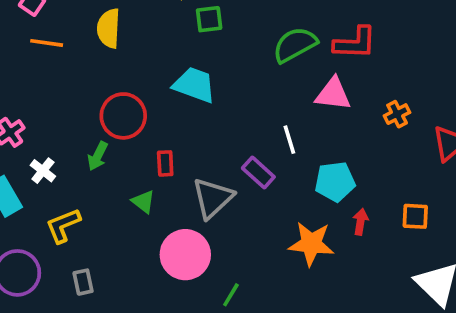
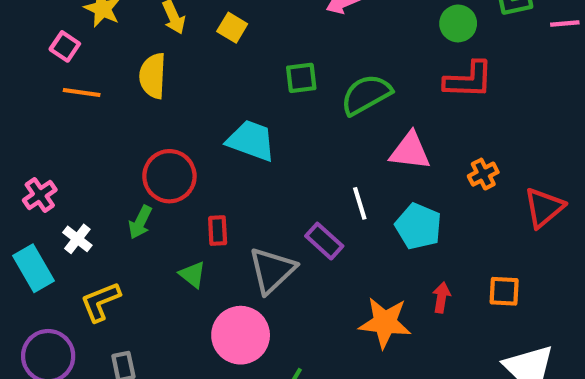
green square: (209, 19) -> (301, 78), moved
red L-shape: (355, 43) -> (469, 80), moved
cyan pentagon: (335, 182) -> (418, 226), moved, turned 30

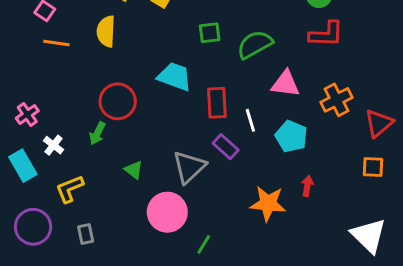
orange cross: (483, 174) -> (336, 100), size x1.5
red rectangle: (218, 231) -> (217, 103), moved, size x1.5
orange square: (504, 291) -> (373, 167), moved

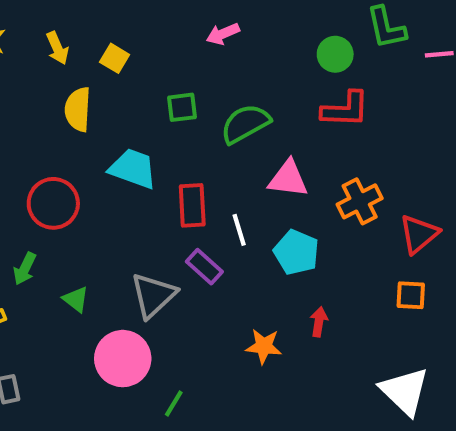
yellow semicircle: (106, 31) -> (78, 109), moved
green arrow: (97, 133) -> (25, 269), moved
orange star: (268, 203) -> (264, 346), size x0.7

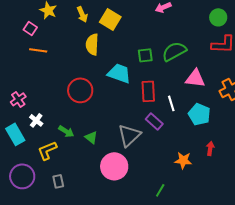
yellow square: (115, 58) -> (110, 19), size x1.5
green square: (182, 107) -> (145, 55), moved
green arrow: (25, 269) -> (66, 131), moved, turned -84
green line: (174, 403) -> (160, 190), moved

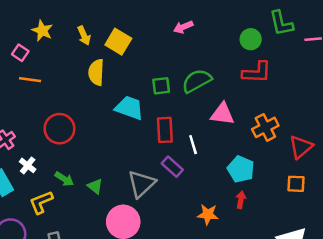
red circle: (80, 90) -> (59, 129), moved
cyan pentagon: (199, 114) -> (241, 169), moved

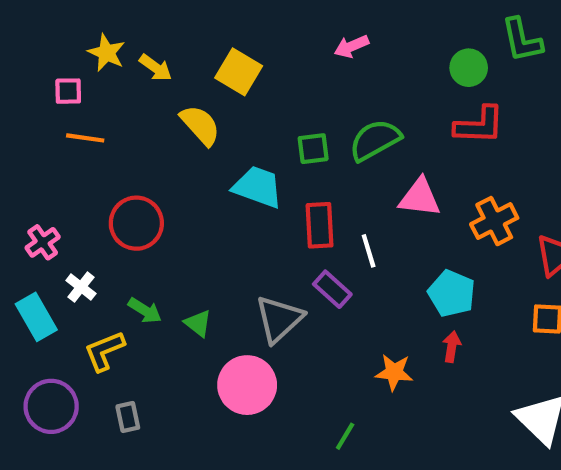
yellow arrow: (84, 36) -> (155, 68), moved, turned -30
pink square: (20, 53) -> (68, 91), turned -35
yellow semicircle: (96, 72) -> (200, 125), turned 135

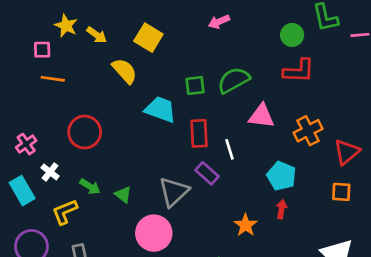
orange star: (394, 372) -> (246, 225), turned 30

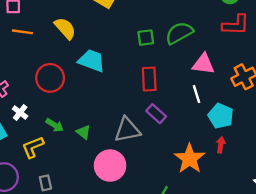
yellow semicircle: (125, 71) -> (65, 28), moved
cyan trapezoid: (160, 109) -> (92, 61), moved
white line: (230, 149) -> (196, 94), moved
gray triangle: (174, 192) -> (127, 130), turned 32
orange star: (246, 225) -> (190, 159), size x1.5

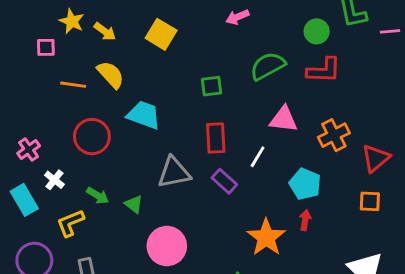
orange line: (22, 32) -> (73, 85), moved
green semicircle: (179, 33) -> (268, 66), moved
white line: (196, 94) -> (258, 157), moved, turned 48
gray triangle: (127, 130) -> (174, 173), moved

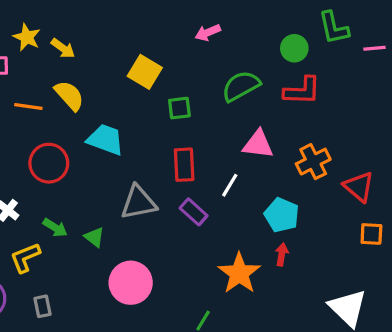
yellow square: (161, 34) -> (145, 72), moved
red triangle: (376, 158) -> (359, 187), turned -40
orange square: (370, 201) -> (371, 234), moved

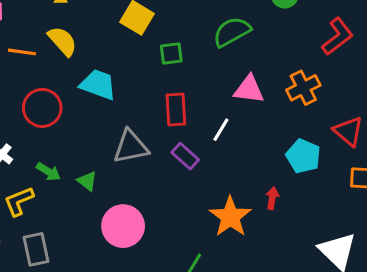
red L-shape: (302, 91) -> (338, 36), moved, turned -39
orange cross: (313, 162) -> (303, 88), moved
cyan pentagon: (282, 215) -> (303, 156), moved
gray rectangle: (43, 306) -> (36, 249), size x1.5

